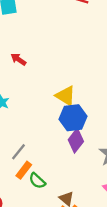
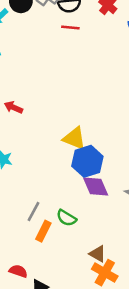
purple diamond: (76, 141) -> (96, 187), turned -50
green semicircle: (37, 181) -> (66, 218), moved

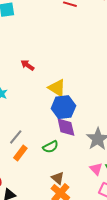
red arrow: (13, 107) -> (27, 65), moved
green semicircle: (66, 218) -> (50, 147), moved, turned -70

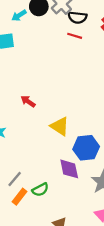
blue hexagon: (63, 107) -> (86, 148), moved
green semicircle: (50, 147) -> (40, 190), moved

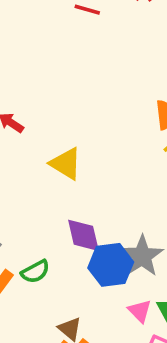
blue hexagon: (86, 148) -> (111, 265), moved

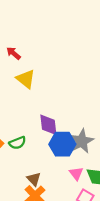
yellow triangle: (66, 164) -> (26, 79), moved

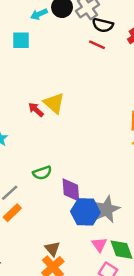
yellow triangle: (26, 79) -> (54, 103), moved
green semicircle: (17, 143) -> (42, 173), moved

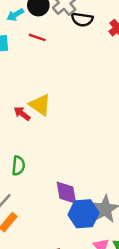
red line: (97, 45) -> (37, 37), moved
green semicircle: (42, 173) -> (18, 166), moved, turned -60

